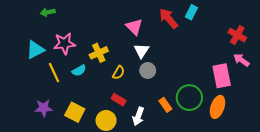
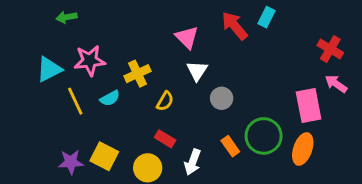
gray circle: (148, 70) -> (222, 98), moved
purple star: (44, 108) -> (71, 162), moved

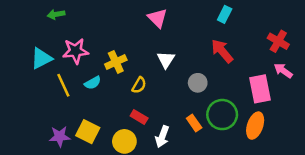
red arrow: (235, 26) -> (222, 51), moved
pink triangle: (187, 37) -> (157, 18), moved
gray circle: (222, 98) -> (198, 83), moved

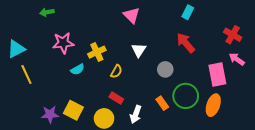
cyan triangle: (41, 58) -> (16, 49), moved
yellow line: (63, 85) -> (26, 75), moved

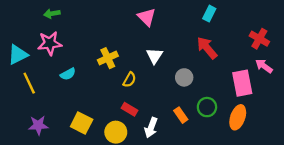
pink star: (63, 43) -> (50, 43), moved
cyan semicircle: (77, 69) -> (68, 74), moved
green circle: (186, 96) -> (207, 107), size x0.7
purple star: (50, 114) -> (38, 125), moved

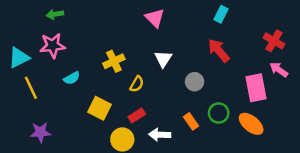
red rectangle: (129, 109) -> (137, 115), turned -63
orange ellipse: (238, 117) -> (251, 124), turned -70
yellow square: (82, 123) -> (99, 108), moved
white arrow: (151, 128) -> (160, 135), turned 72

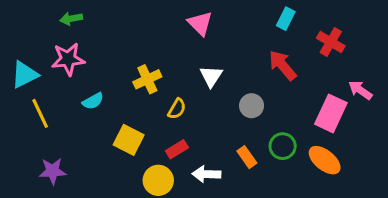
red cross: (274, 41) -> (331, 42), moved
pink rectangle: (256, 88) -> (331, 113), turned 36

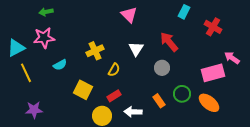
red arrow: (283, 65) -> (169, 42), moved
pink rectangle: (331, 113) -> (213, 73), turned 50

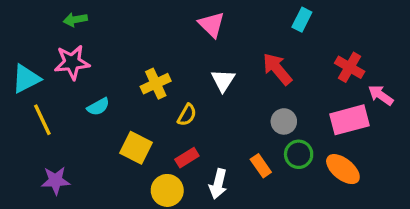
red cross: (213, 27) -> (350, 67), moved
gray circle: (162, 68) -> (284, 121), moved
white arrow: (133, 112) -> (218, 184), turned -78

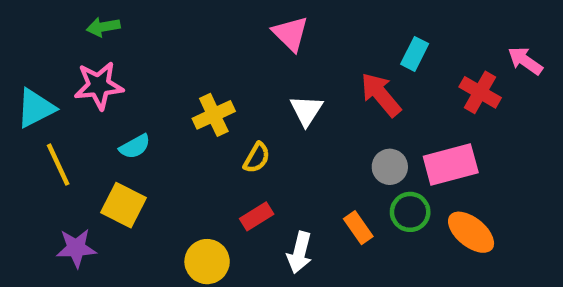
cyan rectangle: (302, 20) -> (415, 54), moved
pink arrow: (381, 95) -> (525, 61), moved
pink rectangle: (350, 120) -> (451, 165), moved
yellow square: (136, 148) -> (124, 205), moved
yellow circle: (167, 190) -> (207, 262), moved

